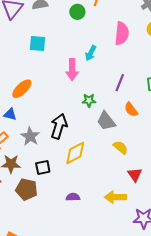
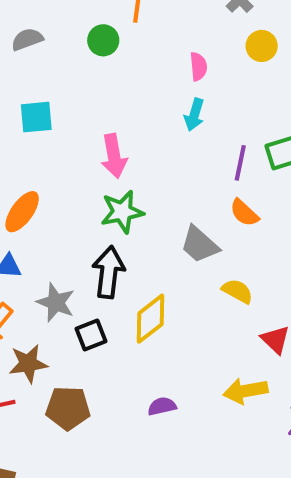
pink semicircle: (122, 33) -> (198, 67), size x0.6
cyan arrow: (91, 53) -> (194, 115), moved
purple line: (120, 83) -> (240, 163), moved
green star: (89, 100) -> (122, 212), moved, size x1.5
black square: (43, 167) -> (91, 335), moved

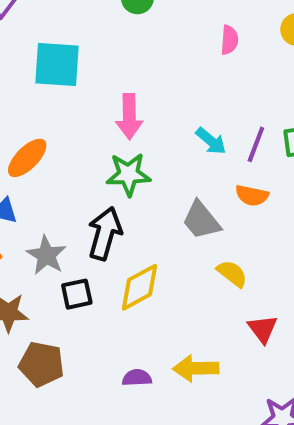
cyan arrow: (194, 115) -> (211, 141), moved, turned -76
cyan square: (36, 117) -> (57, 64), size x1.4
orange semicircle: (244, 213) -> (252, 195), turned -40
yellow arrow: (245, 391) -> (196, 368), moved

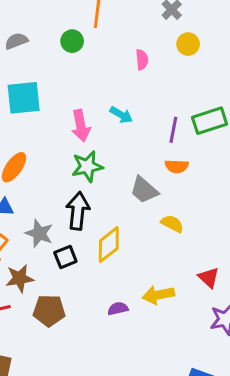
cyan arrow: (211, 141) -> (121, 115), moved
red triangle: (263, 329) -> (209, 278), moved

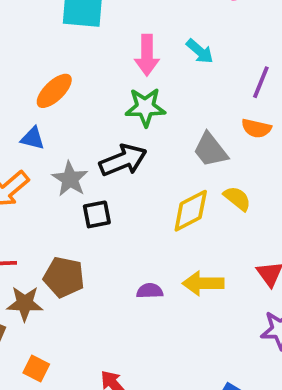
black arrow: (78, 211) -> (123, 160), turned 51
yellow diamond: (109, 245) -> (191, 211), moved
brown star: (20, 278) -> (25, 303), moved

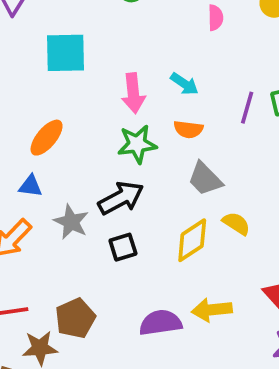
orange semicircle: (256, 128) -> (188, 129), moved
black square: (97, 214) -> (123, 247), moved
brown pentagon: (64, 277) -> (75, 318), turned -30
purple semicircle: (150, 291) -> (161, 323), size x1.6

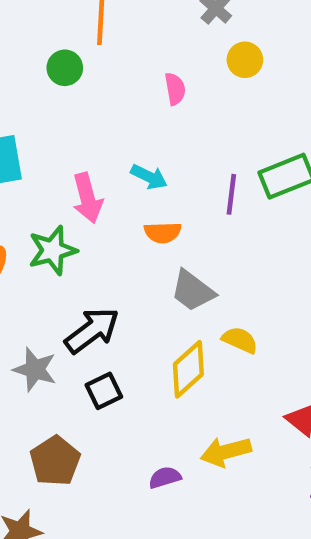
green star: (137, 144) -> (53, 250), moved
brown pentagon: (75, 318) -> (55, 461), moved
purple semicircle: (161, 323) -> (165, 477), size x0.6

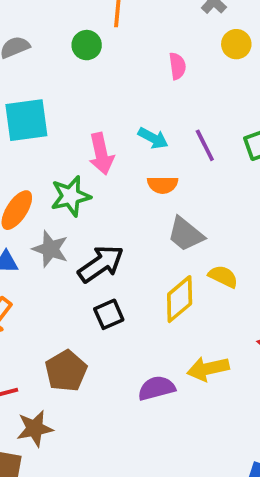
purple line: (231, 194) -> (205, 145), moved, turned -36
gray star: (35, 369) -> (50, 249), moved
purple semicircle: (165, 477) -> (157, 388), size x1.4

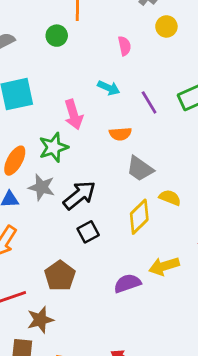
cyan arrow: (153, 138) -> (109, 88), moved

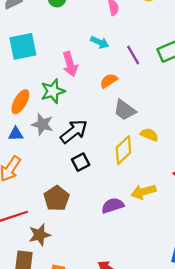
orange semicircle: (120, 134) -> (109, 81), turned 150

